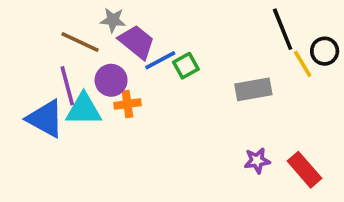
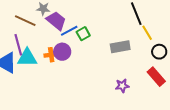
black circle: (325, 51) -> (159, 52), moved
purple circle: (111, 80) -> (62, 52), moved
red rectangle: (304, 170) -> (156, 77), moved

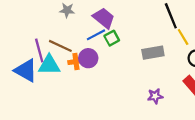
brown line: (25, 21) -> (60, 46), moved
purple trapezoid: (56, 21) -> (104, 18), moved

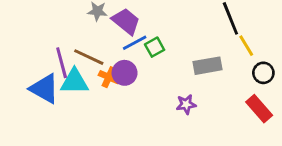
purple trapezoid: (104, 18) -> (126, 21), moved
orange cross: (76, 62) -> (109, 77), turned 32
purple star: (155, 96) -> (186, 104), moved

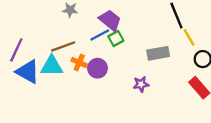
purple trapezoid: (126, 21) -> (110, 20), moved
brown line: (89, 57) -> (63, 46), turned -45
purple line: (62, 63) -> (16, 50), moved, turned 40
purple circle: (125, 73) -> (98, 68), moved

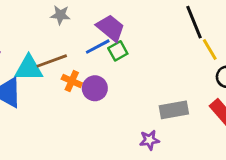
gray rectangle: (158, 53) -> (174, 110), moved
cyan triangle: (52, 66) -> (29, 68), moved
purple star: (141, 84) -> (149, 140), moved

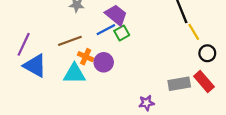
cyan triangle: (29, 68) -> (74, 74), moved
gray rectangle: (174, 110) -> (179, 84), moved

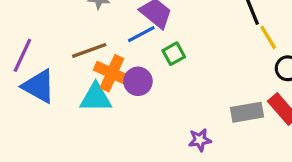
green square: (122, 33) -> (174, 54), moved
orange cross: (86, 57) -> (112, 73), size x1.5

